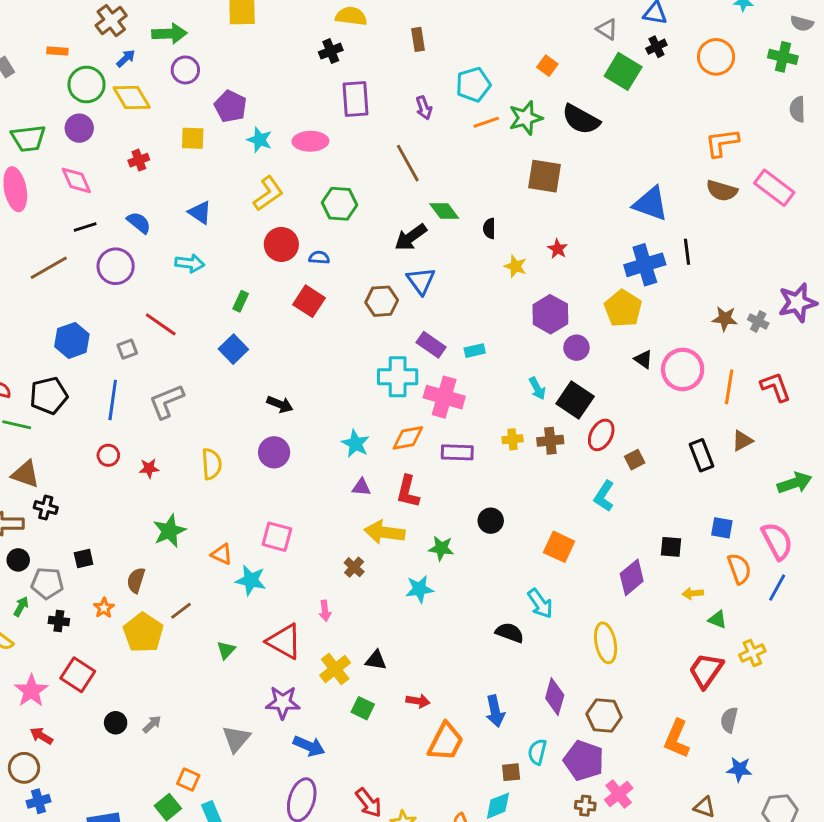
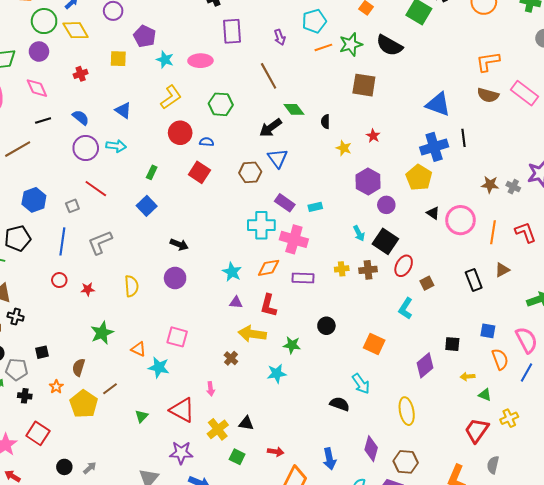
purple circle: (116, 266) -> (86, 148), moved

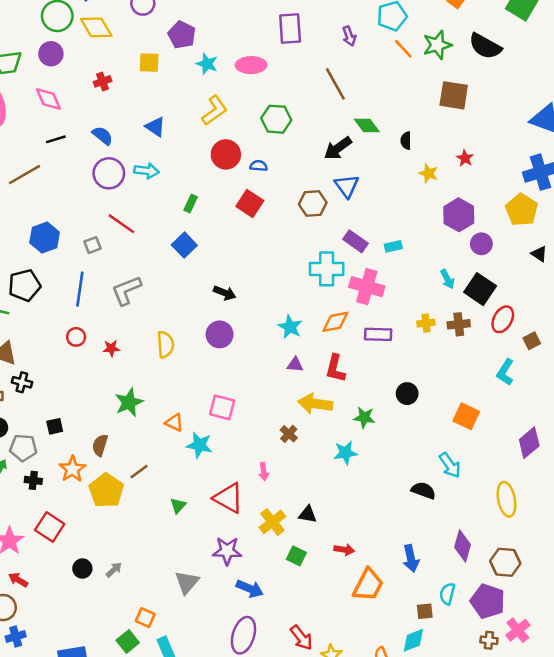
orange line: (323, 47) -> (403, 49), turned 66
orange star: (56, 387) -> (72, 469), size x1.5

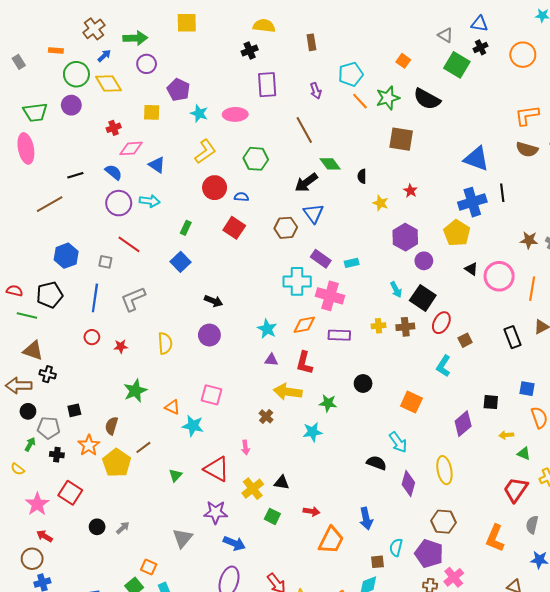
pink diamond: (48, 99) -> (131, 148), moved, turned -70
gray square: (92, 245) -> (105, 262), turned 32
purple diamond: (462, 546) -> (408, 483), moved

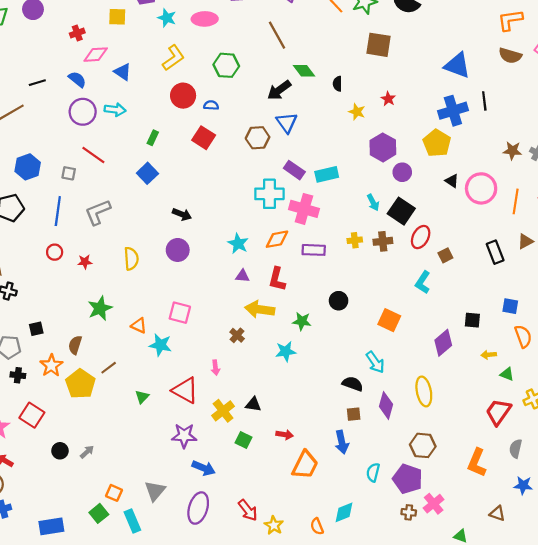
cyan rectangle: (352, 263) -> (327, 174), size x1.5
gray triangle: (183, 538) -> (155, 491), moved
brown square: (377, 562) -> (354, 414), moved

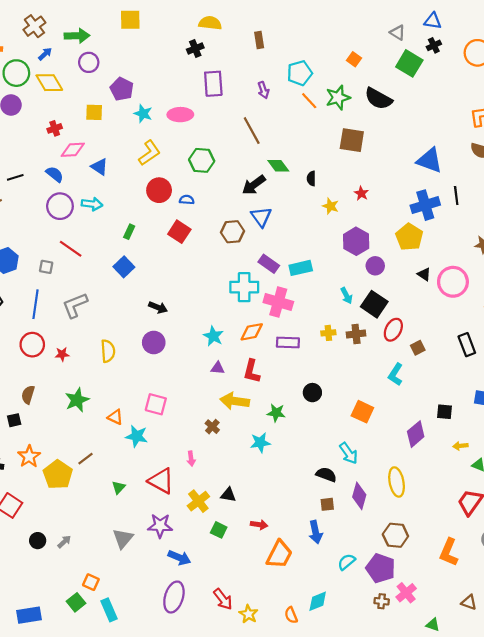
red circle: (55, 252) -> (32, 345), size x1.5
brown semicircle: (75, 345) -> (28, 395), moved
cyan semicircle: (373, 472) -> (346, 562), turned 36
gray triangle: (155, 491) -> (123, 538), moved

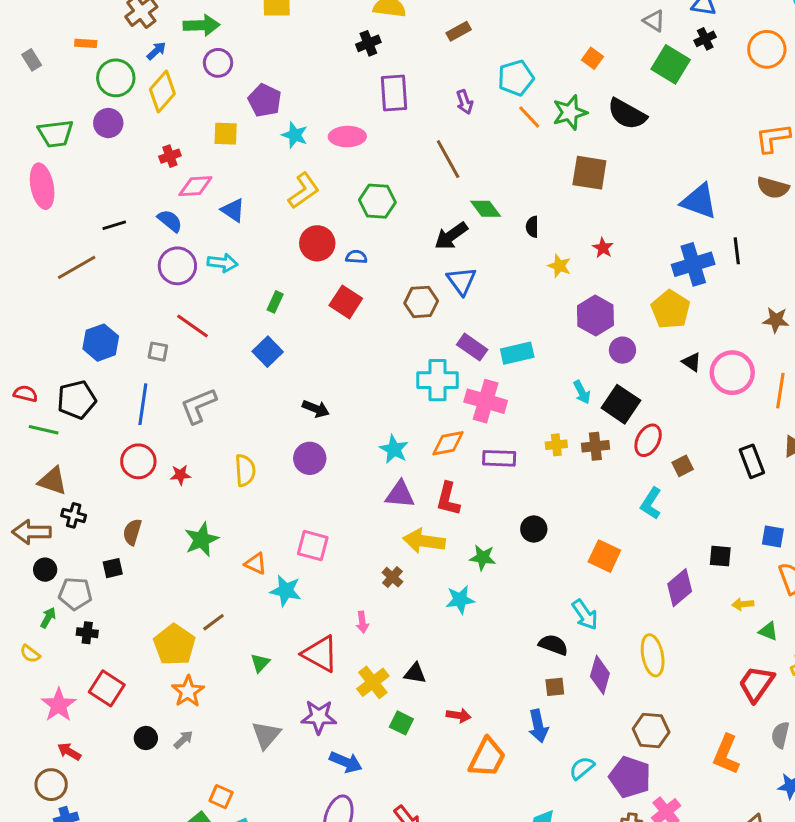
brown rectangle: (259, 40) -> (459, 31), turned 70
yellow diamond: (49, 83) -> (162, 91), turned 72
purple triangle: (218, 368) -> (400, 494), size x1.5
orange star: (29, 456) -> (188, 691), moved

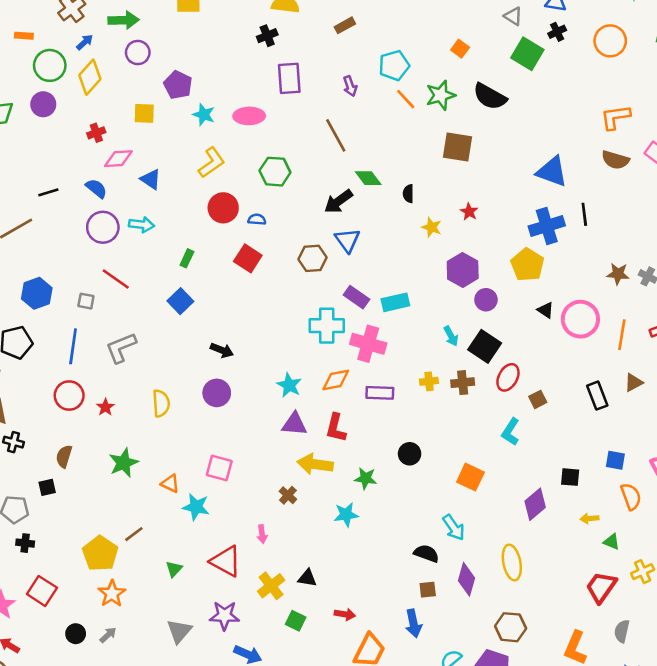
red star: (180, 475) -> (105, 407), turned -30

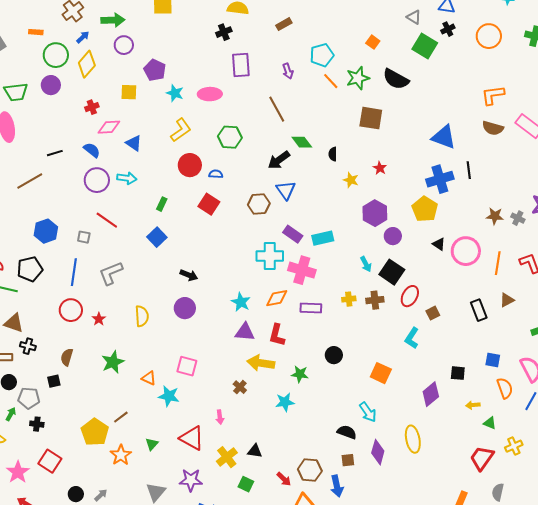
orange star: (112, 594) -> (121, 455), moved
red arrow: (345, 614) -> (284, 479), turned 35
brown hexagon: (511, 627) -> (310, 470), moved

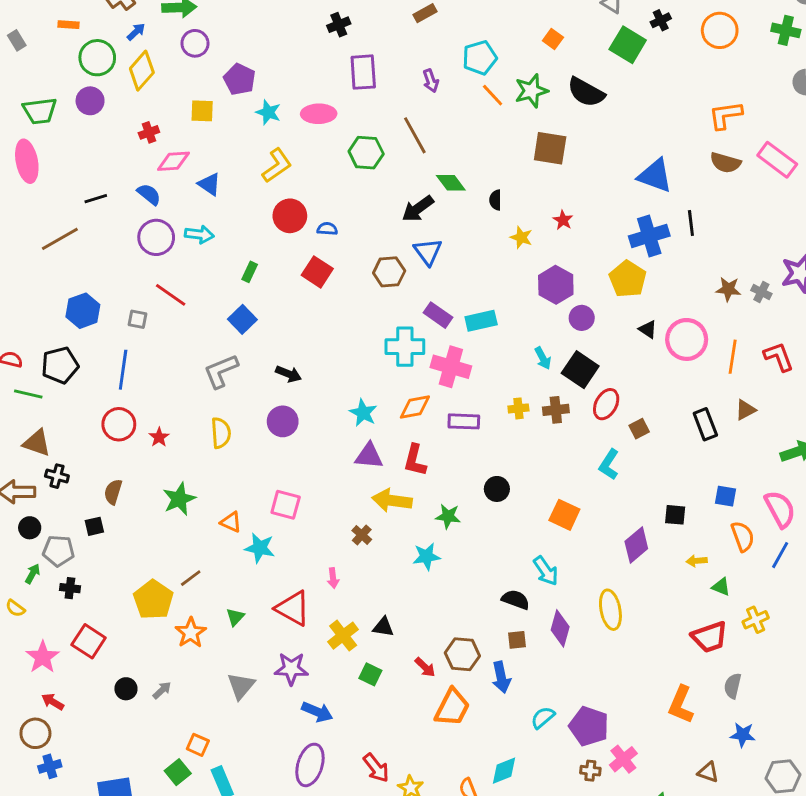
green hexagon: (230, 137) -> (366, 153), moved
gray L-shape: (111, 273) -> (221, 371), moved
red trapezoid: (482, 458) -> (710, 637), turned -144

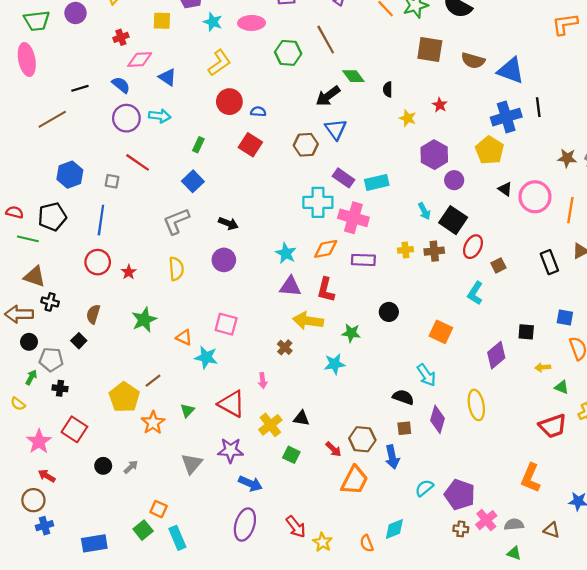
brown semicircle: (725, 163) -> (473, 61), moved
black square: (94, 526) -> (79, 341), turned -32
gray semicircle: (733, 686) -> (514, 525), moved, turned 72

